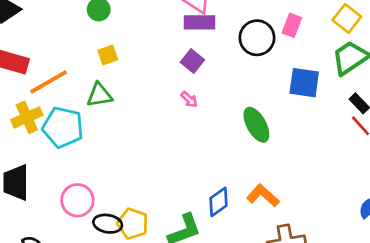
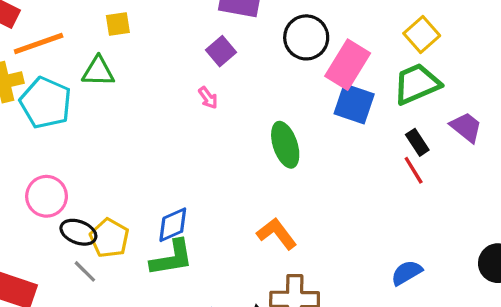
pink rectangle: (292, 25) -> (348, 65), moved, size x1.6
blue diamond: (218, 202) -> (173, 225), moved

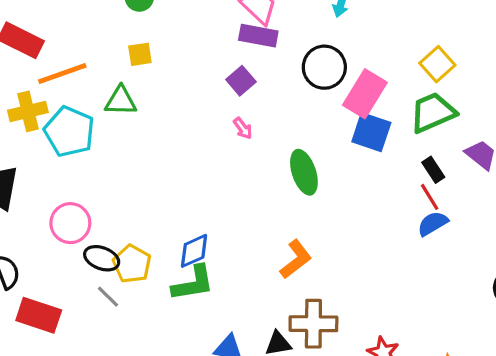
pink arrow: (208, 98) -> (243, 128), moved
orange L-shape: (277, 234) -> (296, 259), turned 90
blue semicircle: (407, 273) -> (433, 223), moved

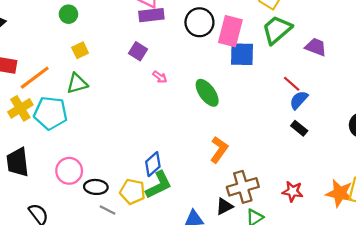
purple square: (241, 81) -> (138, 51), moved
black rectangle: (433, 170) -> (299, 128), moved
yellow pentagon: (132, 264) -> (133, 192), moved

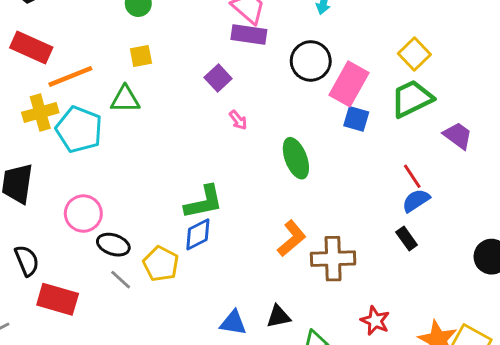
blue square: (242, 54) -> (356, 119), size x0.7
green L-shape: (159, 185) -> (204, 202), moved
brown cross: (243, 187) -> (333, 259), moved

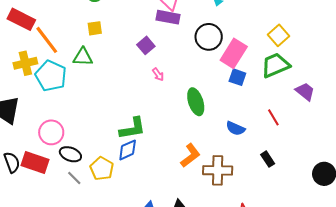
orange line: (70, 76) -> (47, 40), turned 72
blue semicircle: (416, 200) -> (235, 128), moved, turned -126
red rectangle: (58, 299) -> (35, 162), moved

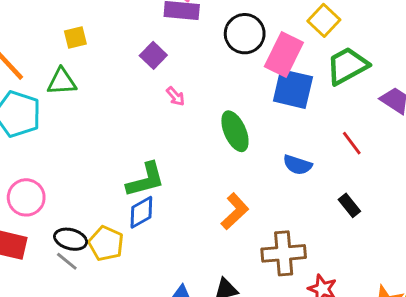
yellow square: (279, 35) -> (324, 20), moved
blue square: (237, 77) -> (293, 89), size x1.6
black ellipse: (70, 154) -> (71, 239), moved
brown cross: (218, 170) -> (284, 253), moved

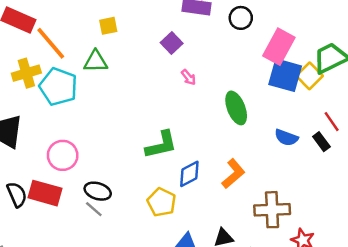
yellow square: (324, 20) -> (309, 76), moved
black circle: (245, 34) -> (241, 18), moved, size x0.7
black rectangle: (349, 205) -> (321, 142), moved
blue diamond: (141, 212) -> (189, 174), moved
yellow pentagon: (106, 244) -> (162, 202), moved

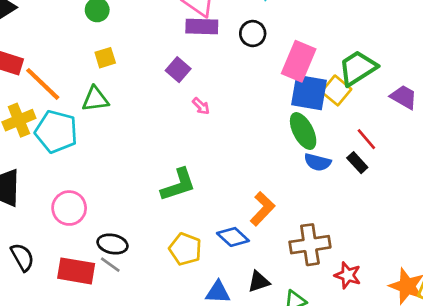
green ellipse: (236, 108) -> (303, 131), moved
blue diamond: (189, 174) -> (233, 237), moved, turned 76
red rectangle: (45, 193) -> (76, 271), moved

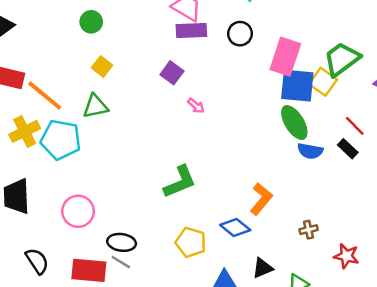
yellow square: (105, 58) -> (102, 67), turned -30
brown cross: (310, 245) -> (309, 230), size x0.5

